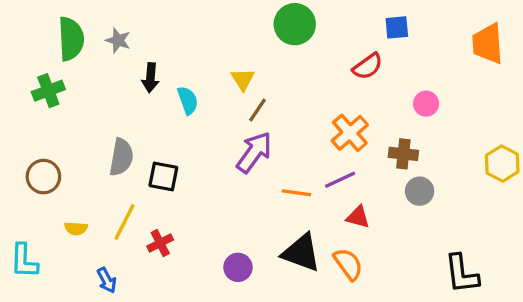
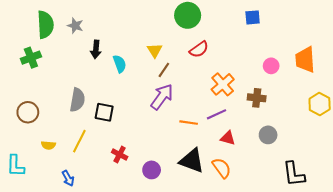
orange trapezoid: (488, 44) -> (305, 60), moved
red semicircle: (368, 66) -> (199, 49), moved
gray circle: (420, 191) -> (268, 135), moved
red cross: (160, 243) -> (120, 155), moved, turned -35

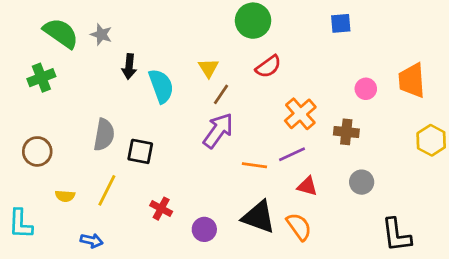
green semicircle: (45, 25) -> (61, 33), turned -52
cyan semicircle: (120, 64) -> (161, 86), size x1.4
blue arrow: (68, 178) -> (92, 241), turned -49

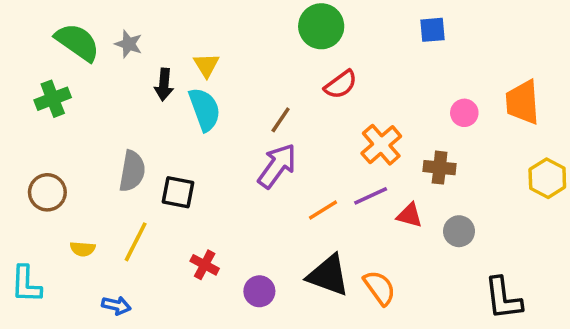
yellow triangle: (208, 68) -> (206, 65), moved
orange line: (254, 165) -> (323, 210), turned -40
red triangle: (307, 186) -> (410, 215), moved

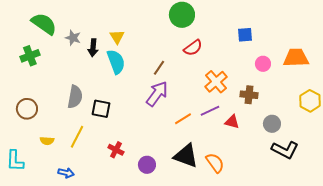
blue square: (433, 30) -> (245, 35), moved
gray star: (129, 44) -> (73, 38), moved
orange trapezoid: (523, 102) -> (296, 58), turned 92
gray circle: (459, 231) -> (272, 124), moved
black L-shape: (503, 298) -> (285, 150), moved, turned -56

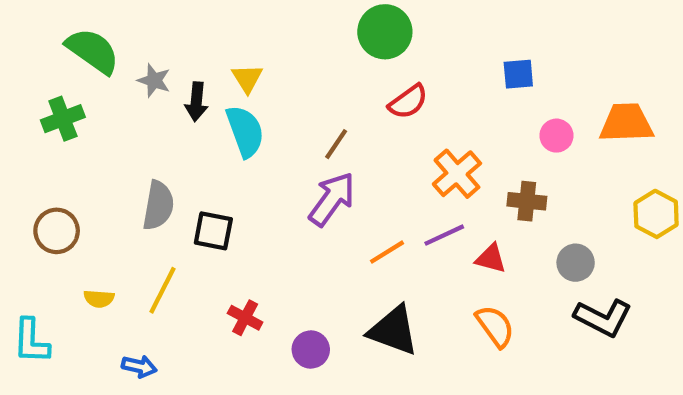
orange semicircle: (215, 163) -> (495, 326), moved

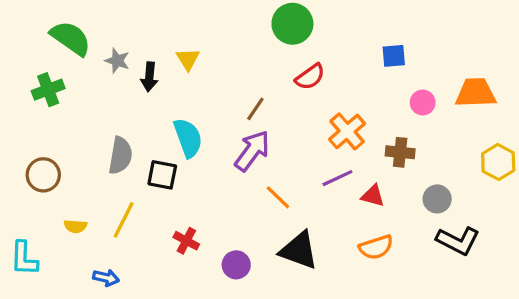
cyan semicircle: (245, 131) -> (188, 138), moved
orange line: (387, 252) -> (278, 197), moved, turned 76
orange semicircle: (495, 326) -> (376, 247), turned 108

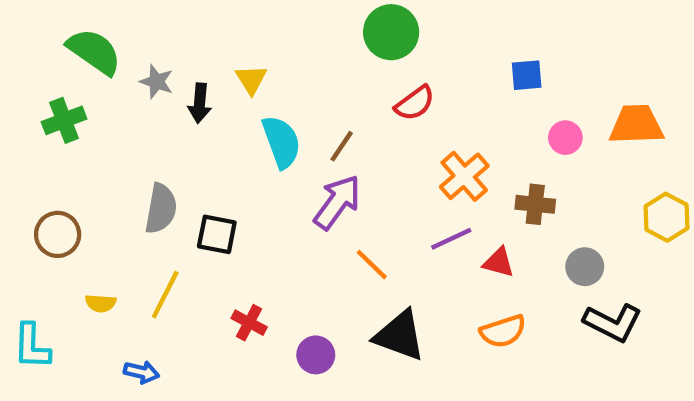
cyan semicircle: (188, 138) -> (281, 142), moved

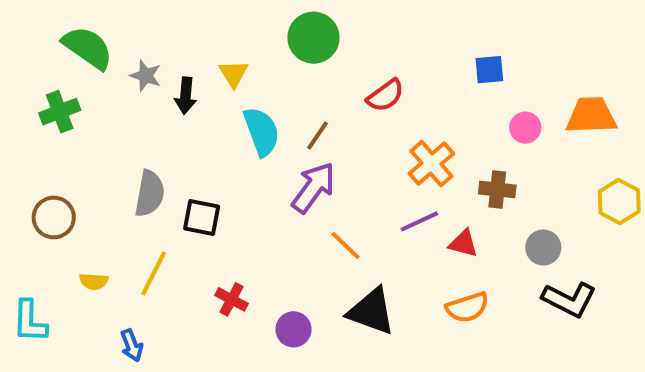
green circle: (391, 32) -> (313, 38), moved
blue arrow: (142, 372) -> (132, 345), turned 56

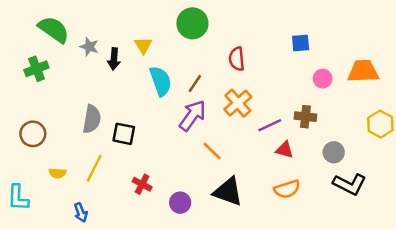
red semicircle: (385, 96) -> (237, 59), turned 120
orange cross: (431, 164) -> (238, 103), moved
purple line: (419, 221) -> (270, 125), moved

